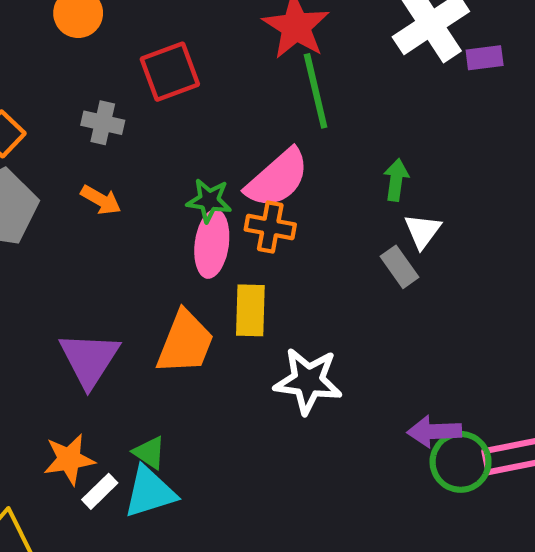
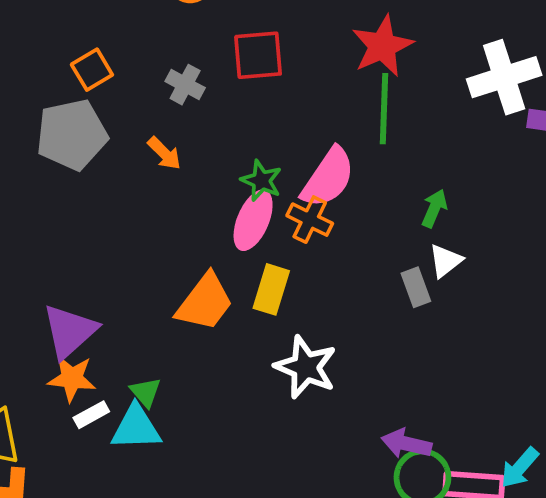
pink semicircle: (277, 178) -> (328, 178), turned -30
purple triangle: (89, 359) -> (70, 331), moved

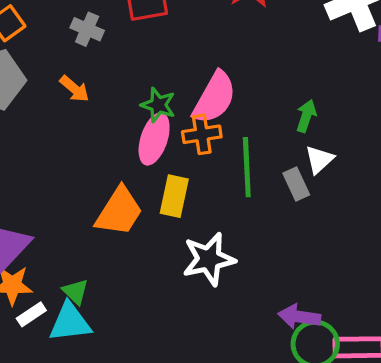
green line: (384, 109) -> (247, 167), moved
orange cross: (310, 220) -> (202, 134), turned -30
white star: (306, 367) -> (209, 259), turned -30

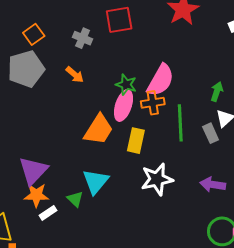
orange trapezoid: (119, 212) -> (99, 130), moved
purple arrow: (299, 317) -> (213, 185), moved
cyan triangle: (70, 322) -> (96, 182), moved, turned -44

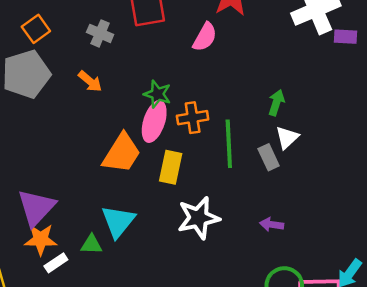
pink semicircle: (161, 80) -> (205, 37), moved, size x0.7
purple arrow: (213, 185) -> (272, 224), size x0.7
green triangle: (75, 199) -> (91, 244), turned -42

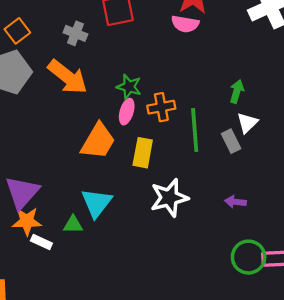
pink semicircle: (205, 37) -> (185, 24), moved, turned 72
orange arrow: (90, 81) -> (68, 77), size x1.8
pink ellipse: (154, 121) -> (127, 112), size x0.7
white rectangle: (56, 263) -> (41, 242), turned 60

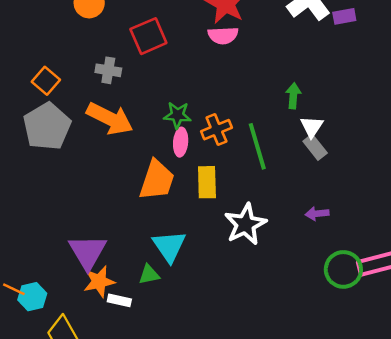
gray rectangle: (231, 141) -> (315, 147), moved

